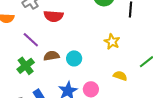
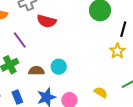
yellow star: (112, 42) -> (117, 51), moved
brown semicircle: (51, 56) -> (37, 71), moved

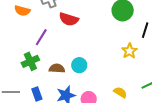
purple line: (20, 40) -> (41, 37), turned 66
yellow star: (117, 51) -> (129, 51), moved

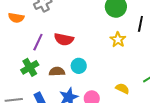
red semicircle: (69, 19) -> (64, 39), moved
yellow star: (129, 51) -> (118, 40), moved

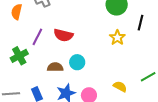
orange semicircle: (16, 18) -> (17, 12), turned 91
green cross: (30, 67) -> (19, 56), moved

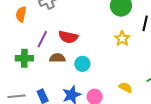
green cross: (19, 56) -> (24, 58), turned 30
brown semicircle: (55, 67) -> (57, 58), moved

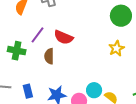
brown semicircle: (57, 58) -> (49, 56), turned -98
cyan circle: (82, 64) -> (94, 90), moved

